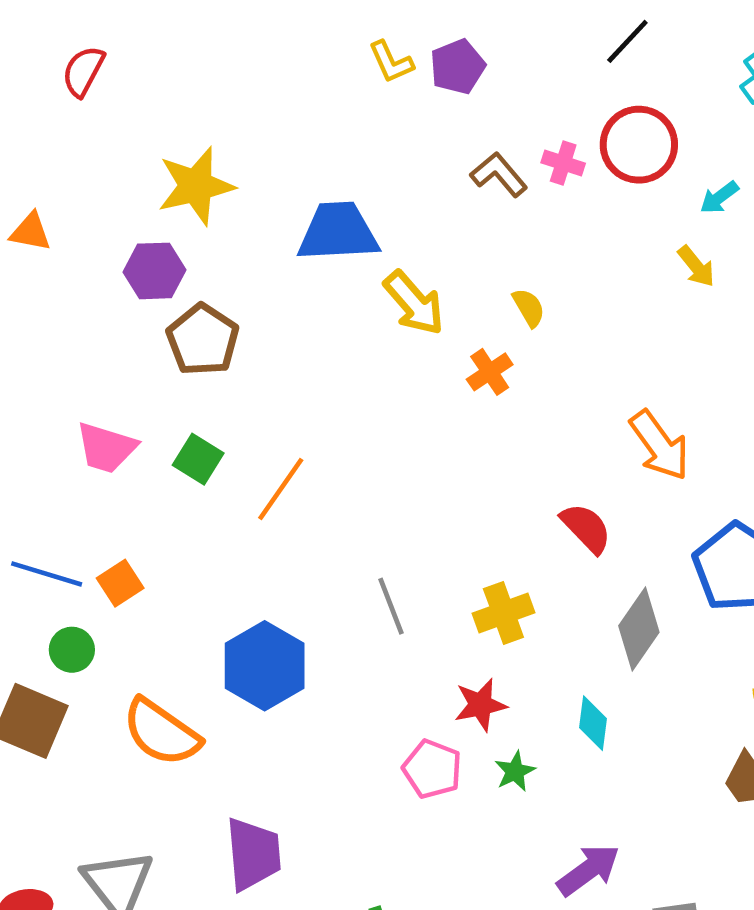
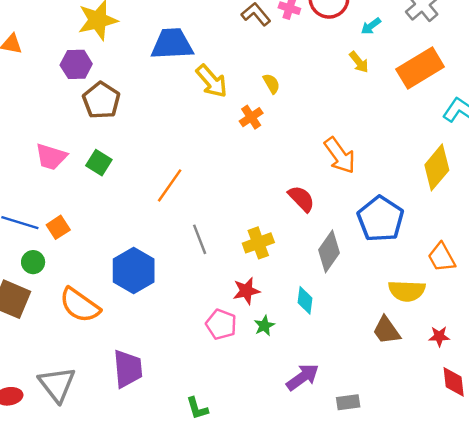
orange line: (281, 489) -> (170, 185), moved

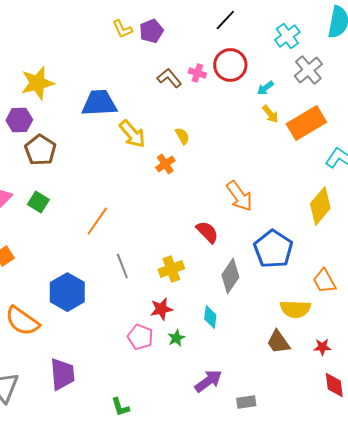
yellow arrow: (359, 62) -> (270, 114), moved

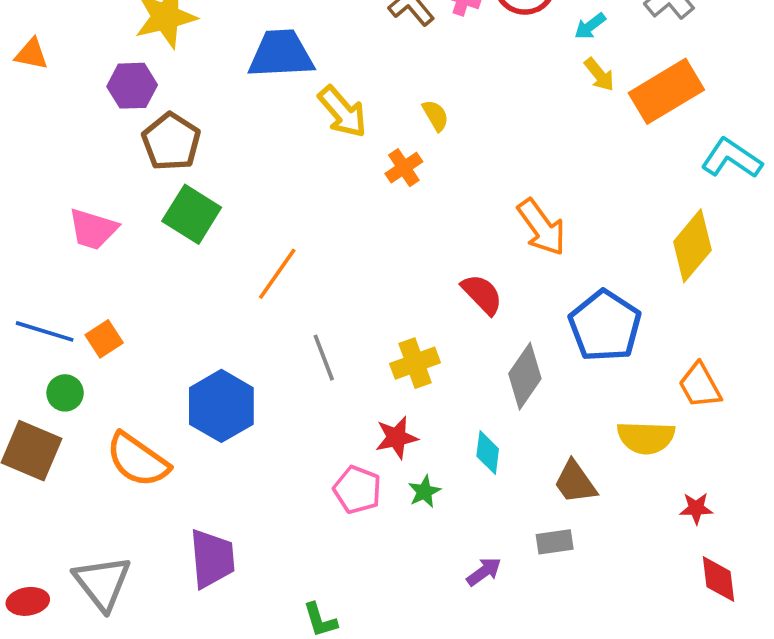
green square: (38, 202) -> (192, 214), moved, size x1.4
brown trapezoid: (278, 342) -> (575, 482), moved
purple arrow: (208, 381) -> (484, 572), size x0.7
gray rectangle: (246, 402) -> (555, 542), moved

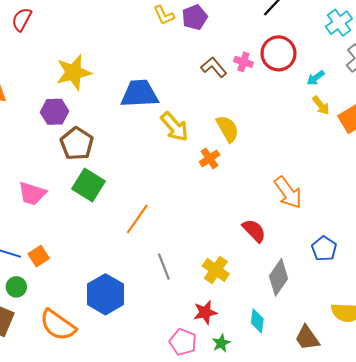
yellow semicircle: (436, 116) -> (228, 129), size x1.5
blue pentagon: (605, 326) -> (324, 249), size x0.6
yellow cross: (415, 363) -> (216, 270), turned -35

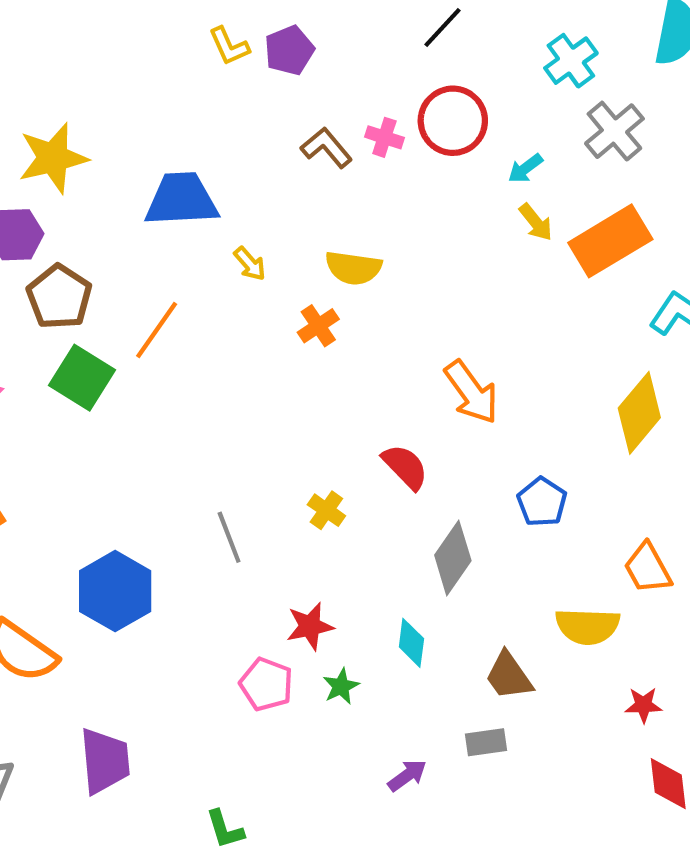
yellow arrow: (174, 127) -> (250, 264), size x0.6
yellow semicircle: (228, 129) -> (353, 268), turned 128
orange line: (137, 219) -> (157, 330), moved
yellow cross: (216, 270) -> (326, 510), moved, size x0.7

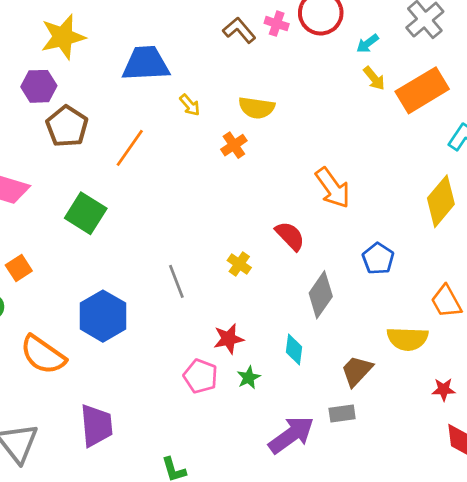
green square: (82, 378) -> (86, 213), moved
brown trapezoid: (509, 676) -> (357, 371), turned 78
purple arrow: (407, 775) -> (291, 435), size x1.8

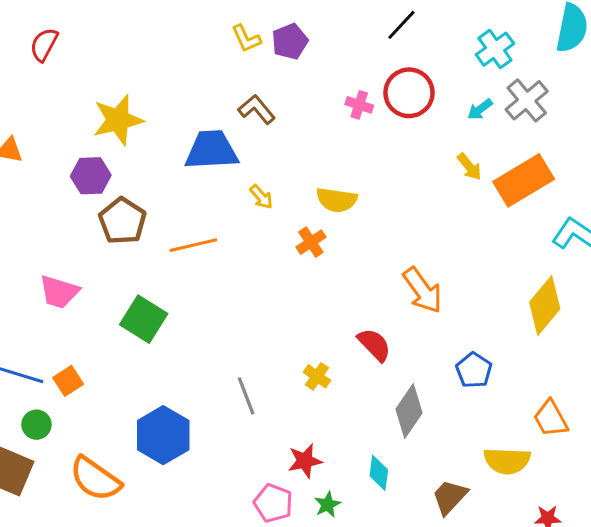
brown L-shape: (239, 30) -> (257, 109), moved
cyan arrow: (367, 44) -> (480, 109), moved
orange line: (130, 148) -> (193, 245), turned 42

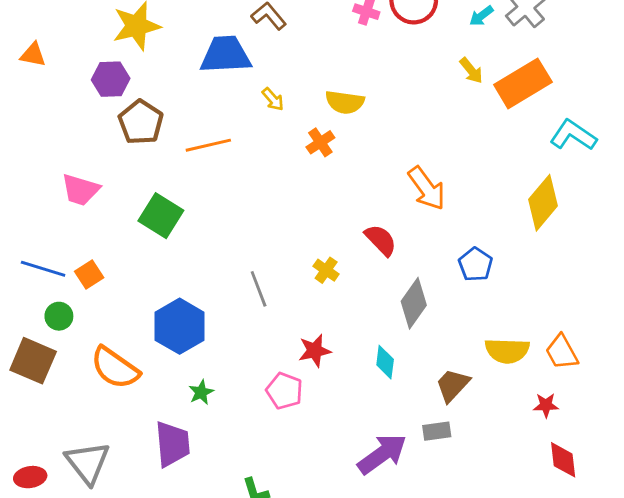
orange trapezoid: (551, 419) -> (562, 352), moved
green star: (328, 505) -> (201, 392), moved

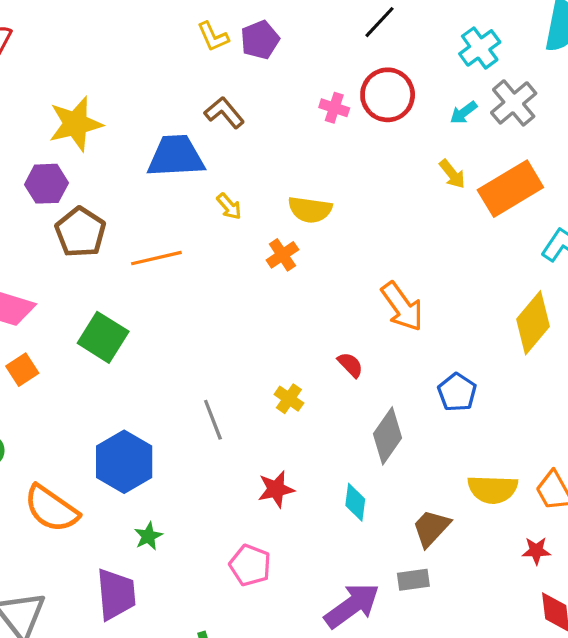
red semicircle: (381, 240) -> (350, 365), size x0.7
orange square: (89, 274) -> (22, 370), moved
pink pentagon: (284, 391) -> (250, 565), moved

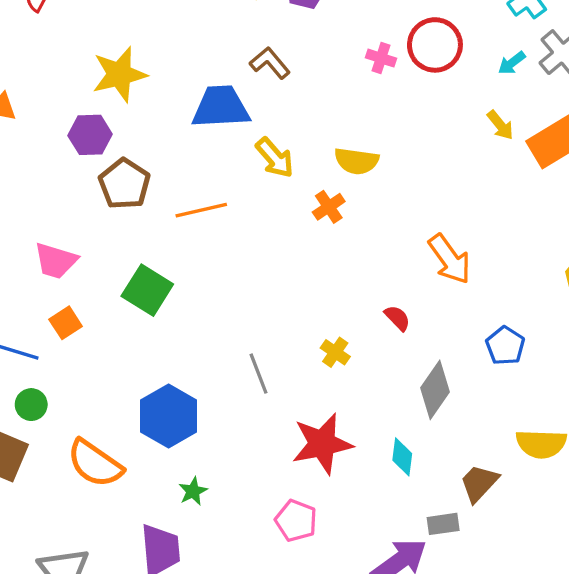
yellow arrow: (229, 206) -> (275, 158), size x1.5
red star: (276, 489) -> (322, 444), size x1.6
gray rectangle: (413, 580) -> (443, 524), moved

